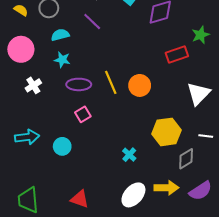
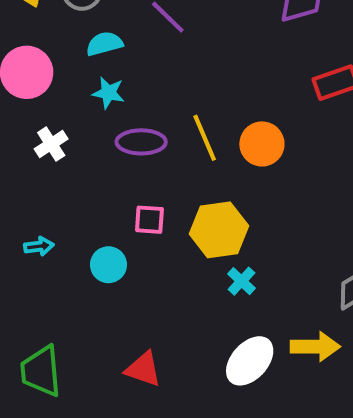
pink square: (83, 114) -> (149, 220), moved, turned 35
yellow hexagon: (166, 132) -> (219, 230), moved
cyan arrow: (27, 137) -> (39, 246), size x0.6

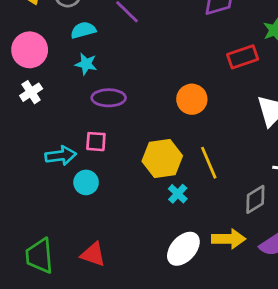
yellow line: (205, 138) -> (209, 163), moved
white cross: (51, 144) -> (31, 92), moved
pink square: (149, 220) -> (96, 142), moved
cyan arrow: (39, 246) -> (61, 156), moved, size x1.5
red triangle: (143, 369) -> (93, 254), moved

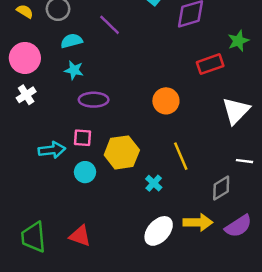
yellow hexagon: (162, 158) -> (122, 152), moved
cyan circle: (86, 182) -> (85, 172), moved

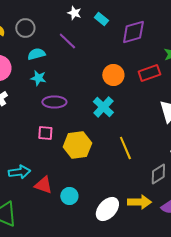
orange circle: (166, 101) -> (113, 75), moved
cyan arrow: (52, 150) -> (19, 172), moved
cyan circle: (85, 172) -> (69, 196), moved
cyan cross: (154, 183) -> (103, 107), moved, size x1.5
red triangle: (80, 236) -> (43, 185), moved

